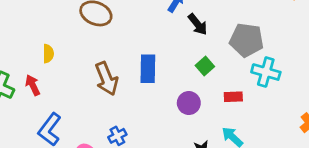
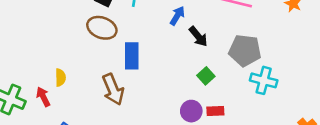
yellow semicircle: (48, 54) -> (60, 78), moved
blue rectangle: (148, 69) -> (132, 56), moved
red rectangle: (233, 97) -> (215, 111), moved

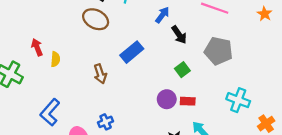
blue rectangle: (132, 56) -> (132, 52), moved, turned 45
cyan cross: (264, 80) -> (238, 100), moved
brown arrow: (113, 89) -> (100, 74), size x0.7
red arrow: (43, 97) -> (37, 47), moved

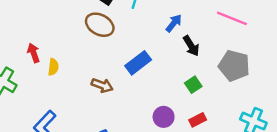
brown arrow: (100, 74) -> (102, 85), turned -54
purple circle: (167, 99) -> (164, 117), moved
red rectangle: (188, 101) -> (198, 120), turned -32

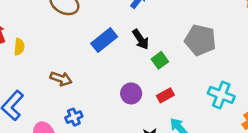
black arrow: (191, 46) -> (141, 39), moved
brown arrow: (102, 85) -> (61, 79), moved

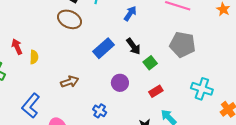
brown arrow: (61, 79) -> (70, 82), turned -36
purple circle: (131, 93) -> (120, 83), moved
blue cross: (74, 117) -> (100, 111), moved, turned -32

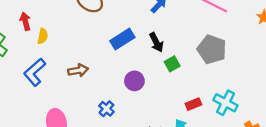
red rectangle: (156, 91) -> (193, 104), moved
blue L-shape: (31, 106) -> (35, 72), moved

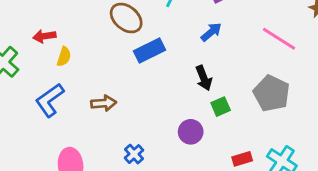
red arrow: (25, 21) -> (44, 36), turned -90
blue rectangle: (122, 39) -> (150, 51), moved
purple circle: (134, 81) -> (191, 132), moved

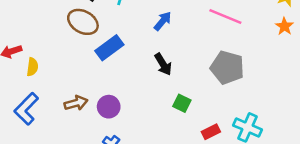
green square: (221, 107) -> (182, 103), moved, turned -30
purple circle: (191, 132) -> (109, 107), moved

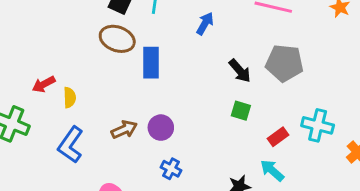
blue rectangle: (109, 48) -> (151, 63), turned -44
black arrow: (163, 64) -> (240, 71), moved

